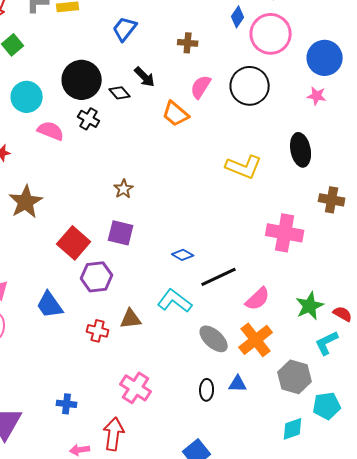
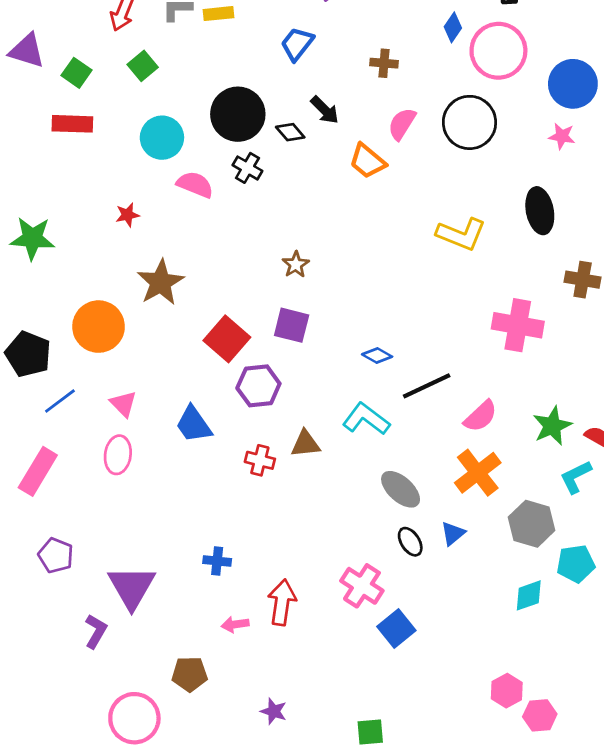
gray ellipse: (214, 339) -> (401, 489), moved
blue triangle: (238, 384) -> (453, 533), turned -42
pink cross: (136, 388) -> (362, 586), moved
black ellipse: (207, 390) -> (410, 542), turned -35

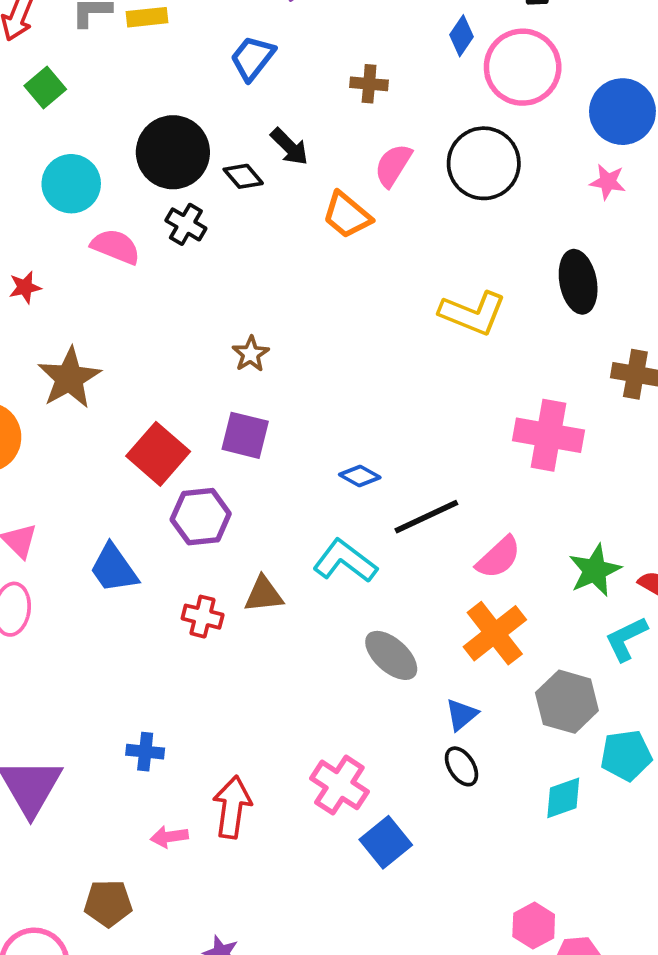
black ellipse: (410, 542) -> (462, 766), moved

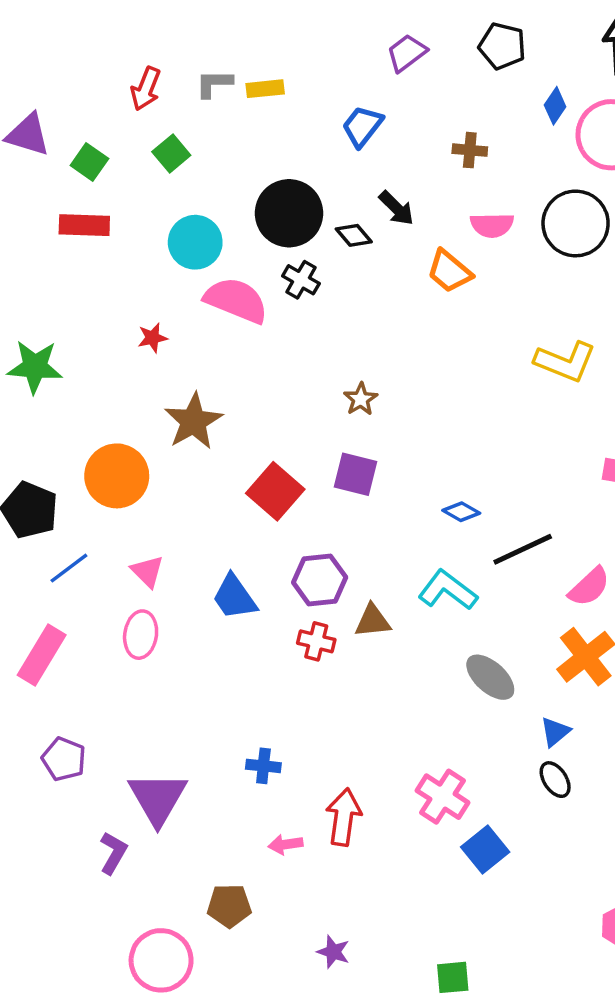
pink semicircle: (393, 165) -> (492, 225), turned -123
pink semicircle: (116, 247) -> (236, 300), size x1.4
purple hexagon: (201, 517) -> (320, 580), moved

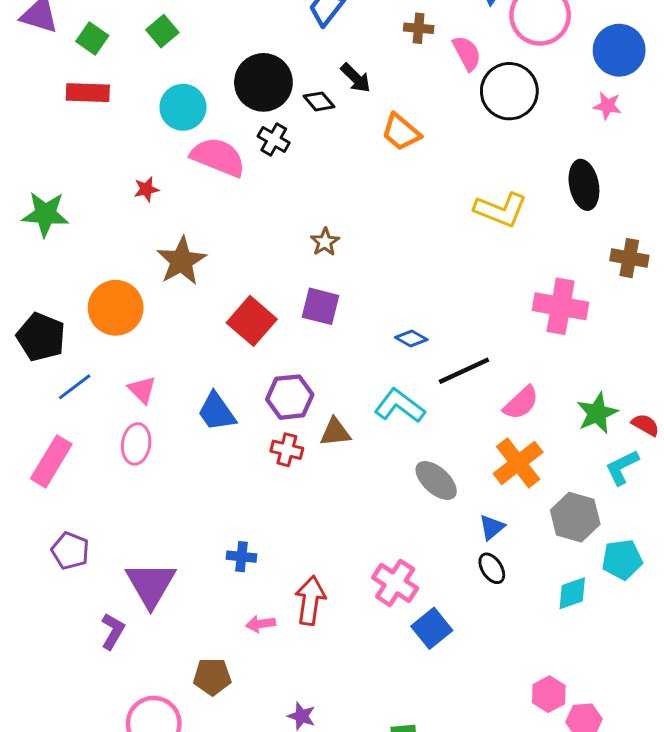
pink semicircle: (492, 225) -> (467, 53), moved, turned -117

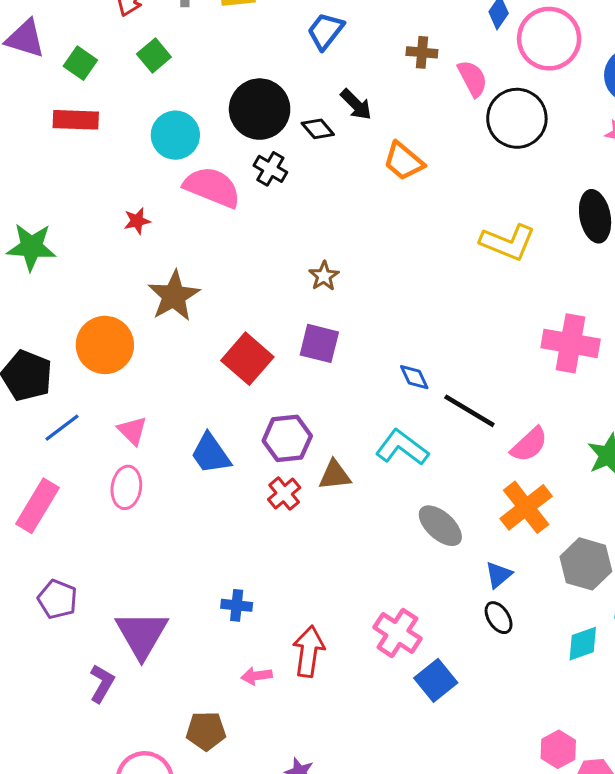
blue diamond: (411, 339) -> (414, 377), turned 36
black line: (464, 371) -> (469, 411), turned 56
red cross: (287, 450) -> (284, 494), turned 36

